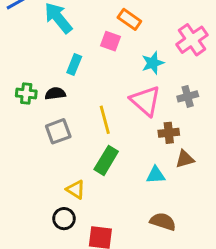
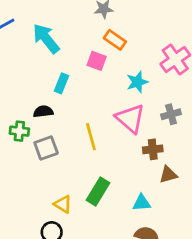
green cross: (26, 94) -> (19, 131), moved
green rectangle: (106, 160) -> (98, 192), moved
cyan triangle: (156, 175) -> (142, 203), moved

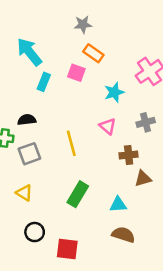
cyan rectangle: (62, 83) -> (44, 82), moved
pink triangle: (130, 118) -> (108, 126), size x0.6
yellow triangle: (63, 204) -> (24, 193), moved

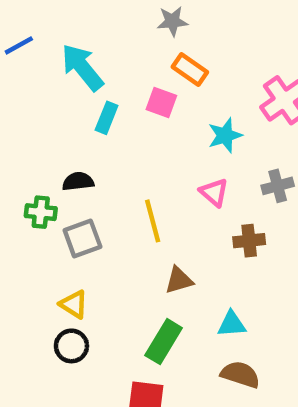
brown triangle: (143, 179) -> (179, 280), moved
green rectangle: (78, 194) -> (164, 342), moved
black circle: (35, 232) -> (71, 346), moved

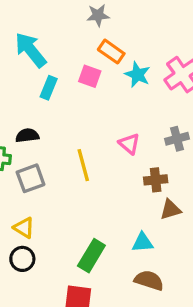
cyan star: (225, 135) -> (138, 75), moved, turned -30
brown triangle: (179, 280) -> (170, 210), moved

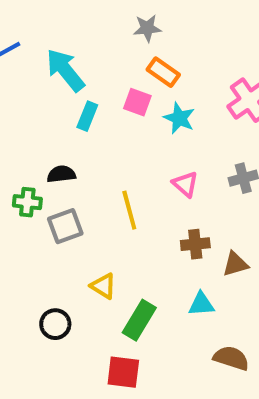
cyan star: (138, 75) -> (179, 118), moved
brown cross: (156, 180) -> (195, 244), moved
yellow triangle: (24, 228) -> (103, 286), moved
brown semicircle: (149, 280) -> (231, 358), moved

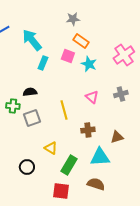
brown cross: (195, 244) -> (88, 130), moved
cyan triangle: (201, 304) -> (100, 157), size x1.5
brown semicircle: (231, 358) -> (96, 184), moved

